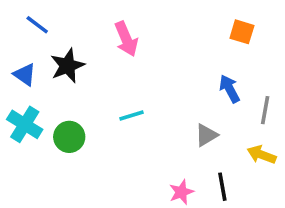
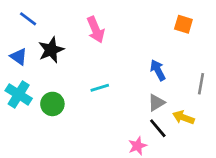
blue arrow: (229, 89) -> (158, 70), moved
yellow arrow: (262, 155) -> (183, 117), moved
black line: (222, 187) -> (158, 128), moved, turned -30

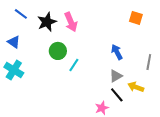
black star: (51, 50) -> (47, 22), moved
cyan line: (100, 88) -> (74, 65), turned -40
green circle: (52, 104) -> (58, 51), moved

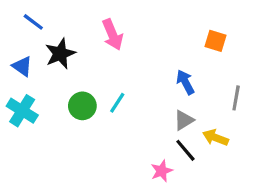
orange square: (136, 18) -> (216, 41), moved
black star: (47, 22) -> (60, 54), moved
green circle: (58, 51) -> (82, 106), moved

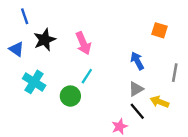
blue line: (33, 22) -> (25, 16), turned 35
pink arrow: (112, 35) -> (83, 43), moved
green circle: (82, 106) -> (70, 96), moved
cyan cross: (22, 111) -> (34, 82), moved

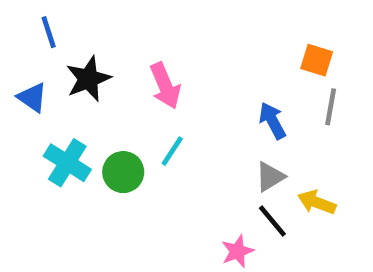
gray line: (175, 73) -> (331, 107), moved
green circle: (70, 96) -> (123, 172), moved

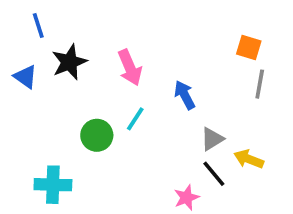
blue arrow: (272, 121) -> (185, 95), moved
cyan cross: (67, 163) -> (53, 185), moved, turned -30

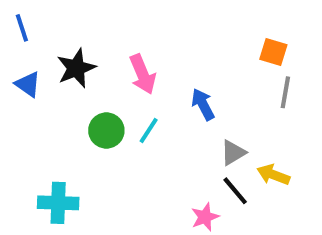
blue line: (38, 26) -> (22, 28), moved
green circle: (97, 135) -> (106, 130), moved

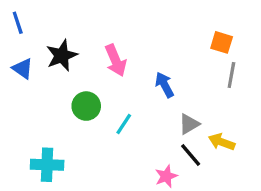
cyan line: (149, 130) -> (124, 124), moved

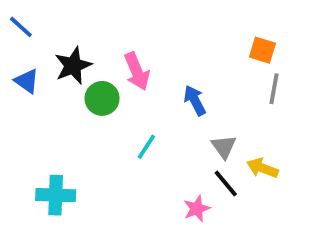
blue line: (18, 23) -> (21, 27), turned -30
green circle: (86, 106) -> (102, 98), moved
gray triangle: (189, 124) -> (224, 147), turned -35

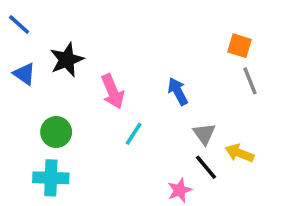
pink arrow: (137, 71) -> (113, 91), moved
gray line: (274, 89) -> (250, 81), turned -32
green circle: (102, 98) -> (56, 132), moved

